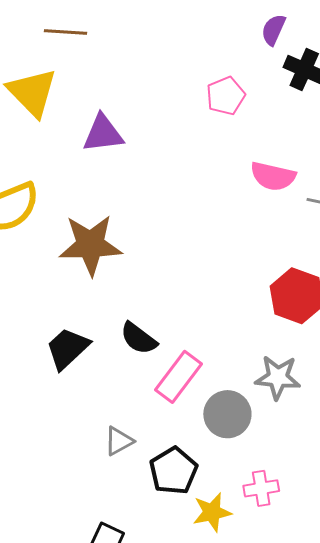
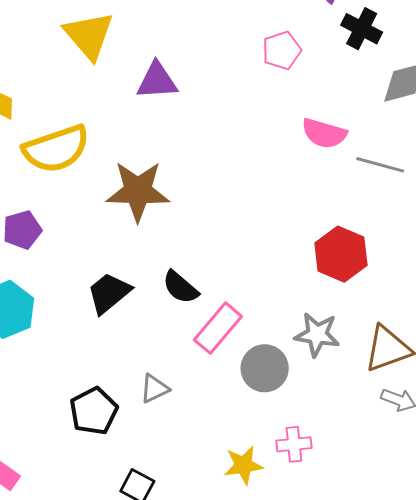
black pentagon: (173, 471) -> (94, 411), moved

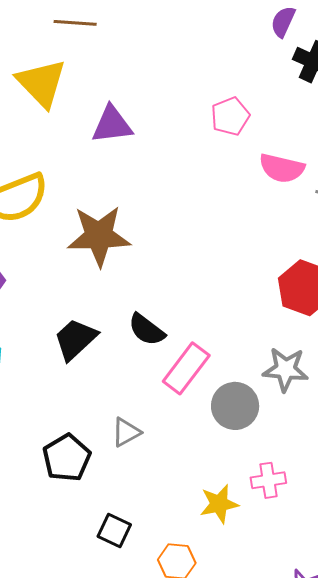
pink pentagon: (282, 50) -> (230, 116), moved

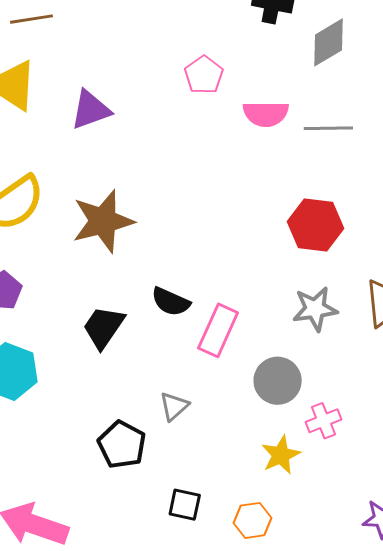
gray circle: (235, 406) -> (278, 381), moved

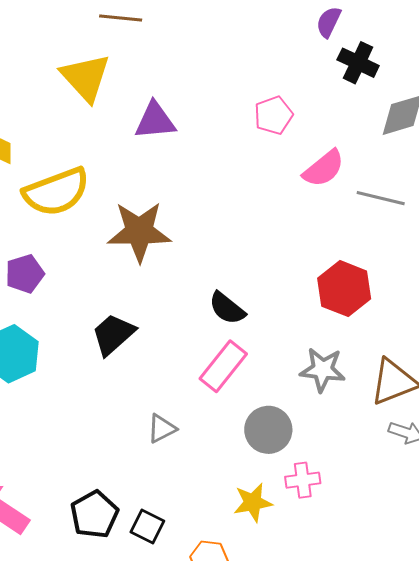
pink semicircle: (266, 114) -> (324, 168), turned -54
black semicircle: (171, 302) -> (227, 308), moved
black pentagon: (122, 445) -> (94, 514), moved

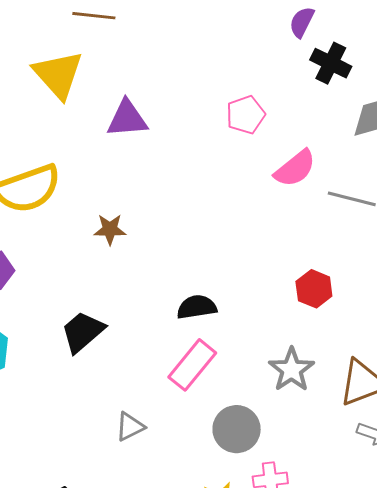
brown star: (139, 232) -> (110, 229), size x0.5
red hexagon: (344, 289) -> (314, 289), size x0.7
black semicircle: (227, 308) -> (197, 307), turned 132
gray star: (323, 370) -> (292, 370), turned 30

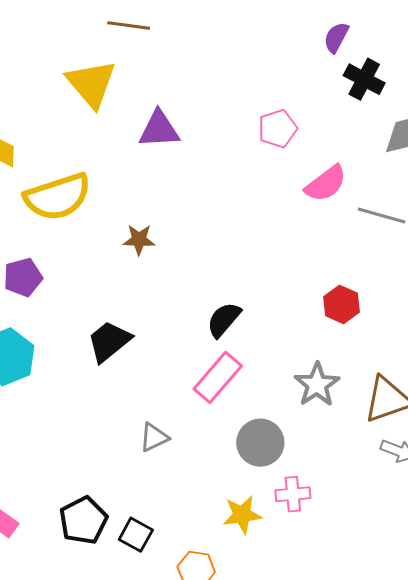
black semicircle: (197, 307) -> (224, 320), turned -42

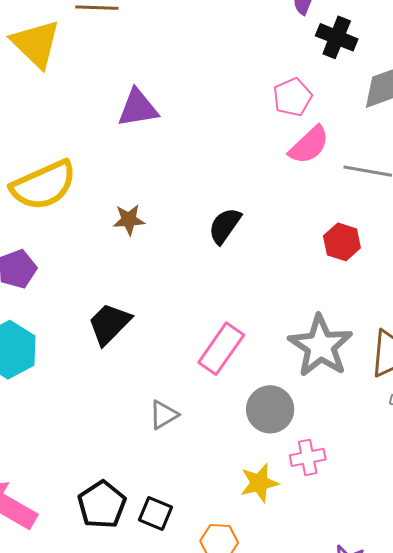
yellow triangle: (91, 84) -> (36, 44), moved
pink pentagon: (278, 129) -> (292, 97), moved
red hexagon: (341, 304) -> (342, 242), moved
black semicircle: (224, 320) -> (225, 226), moved
gray star: (317, 385) -> (320, 346), size x1.4

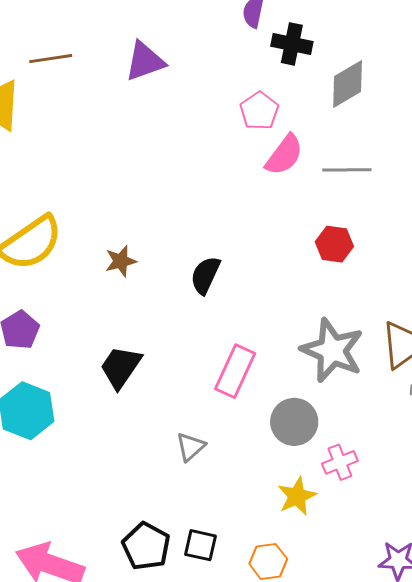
purple triangle: (138, 108) -> (145, 61), moved
black semicircle: (225, 226) -> (205, 275), moved

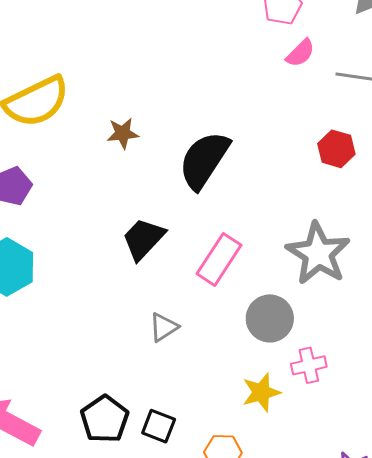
pink semicircle: (284, 155) -> (300, 53), size x0.7
black semicircle: (205, 275) -> (204, 160), size x1.6
black trapezoid: (121, 367) -> (143, 239), moved

